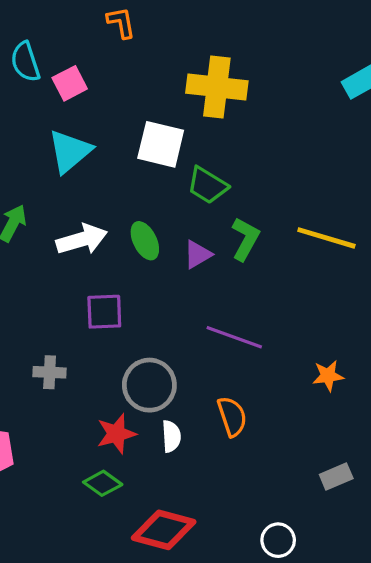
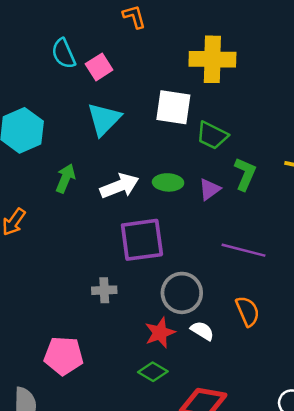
green ellipse: (145, 241) -> (168, 182), turned -56
purple square: (104, 312) -> (142, 240), size x1.5
white semicircle: (171, 436) -> (202, 331), turned -50

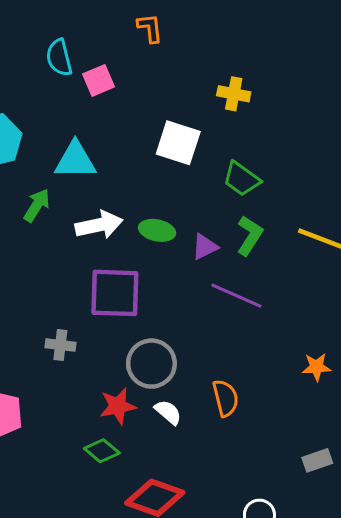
yellow cross: (212, 59) -> (234, 94), size x0.6
cyan triangle: (104, 119) -> (75, 160), moved, turned 36
green trapezoid: (212, 135) -> (241, 179), moved
purple line: (244, 250) -> (236, 296), moved

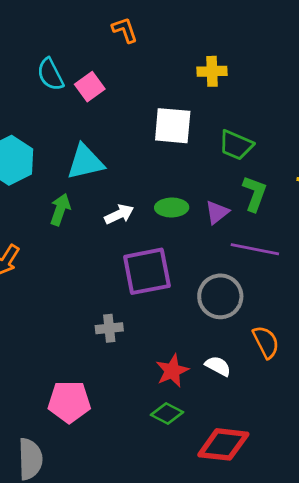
white arrow: (99, 225) -> (119, 214), size x0.7
gray circle: (151, 364) -> (220, 296), moved

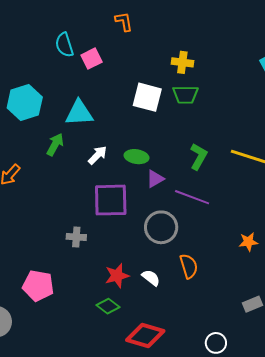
green trapezoid: (236, 145) -> (185, 95), moved, turned -32
purple triangle: (217, 212) -> (155, 179), moved
white arrow: (119, 214) -> (97, 155), turned -30

